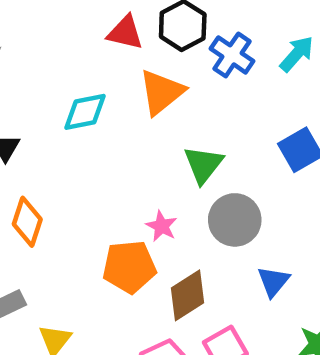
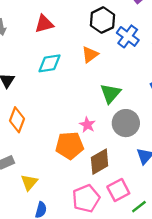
red triangle: (125, 33) -> (44, 24), moved, turned -30
orange triangle: (161, 92) -> (90, 55), size x0.7

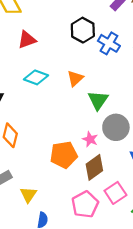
orange triangle: (90, 55) -> (75, 78), moved
cyan diamond: (49, 63) -> (36, 77), turned 35
pink star: (87, 125) -> (90, 139), moved

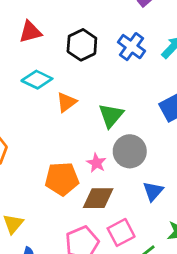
black hexagon: (83, 30) -> (82, 45), moved
orange triangle: (75, 78) -> (66, 102), moved
brown diamond: (94, 167) -> (98, 198), turned 30

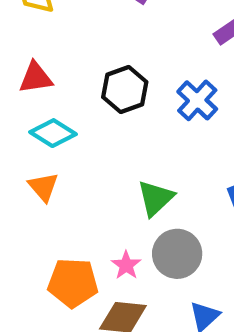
red triangle: (30, 32) -> (36, 78), moved
orange triangle: (66, 102) -> (43, 187), moved, turned -40

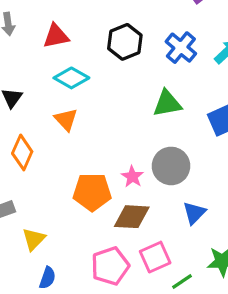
green triangle: (156, 198) -> (167, 103), moved, turned 36

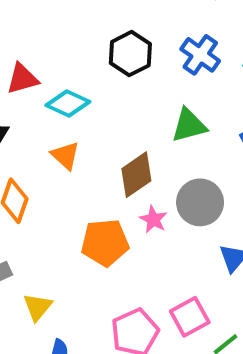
red triangle: (56, 36) -> (22, 79), moved
brown diamond: (132, 217) -> (136, 175), moved, turned -33

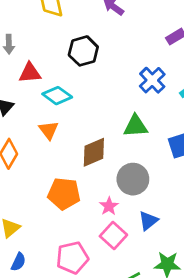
black hexagon: (130, 54) -> (83, 51), moved
pink star: (153, 219) -> (109, 206), moved
pink square: (190, 317) -> (113, 236), moved, turned -30

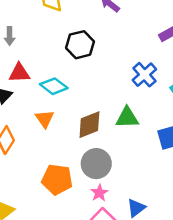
red triangle: (30, 73) -> (19, 73), moved
brown diamond: (94, 152) -> (89, 125), moved
gray circle: (133, 179) -> (96, 164), moved

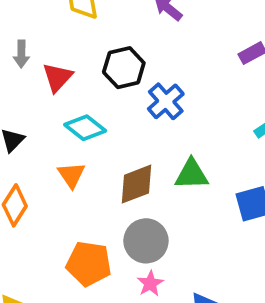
red triangle: (19, 73) -> (57, 77), moved, turned -45
blue cross: (144, 75) -> (166, 101), moved

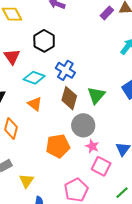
blue cross: (166, 101) -> (65, 70), moved
green triangle: (192, 174) -> (96, 95), moved, turned -30
brown diamond: (137, 184) -> (69, 98), turned -35

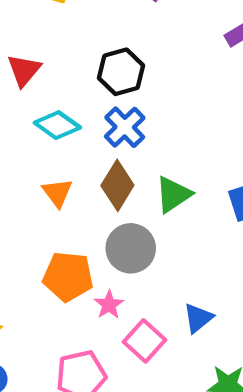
black hexagon: (44, 41) -> (121, 72), moved
orange triangle: (35, 104) -> (57, 193), moved
pink star: (92, 146) -> (109, 305), moved

